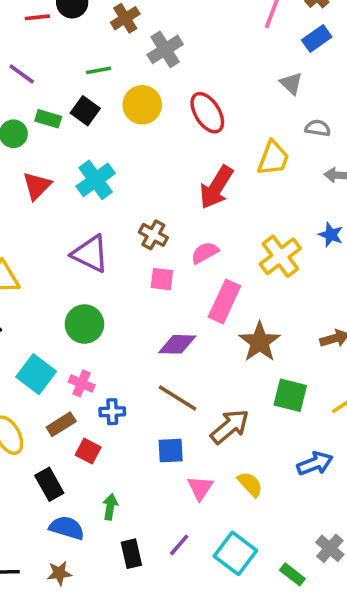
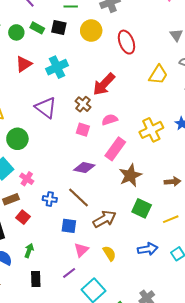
black square: (85, 111) -> (59, 28), turned -35
red arrow: (216, 187) -> (104, 84), moved
green circle: (84, 324) -> (17, 139), moved
blue cross: (112, 412) -> (50, 199), moved
purple line: (179, 545) -> (69, 273), moved

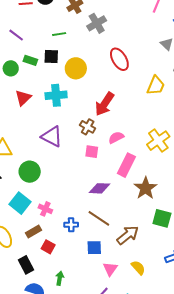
yellow circle: (91, 31) -> (76, 68), moved
cyan cross: (57, 67) -> (56, 95), turned 30

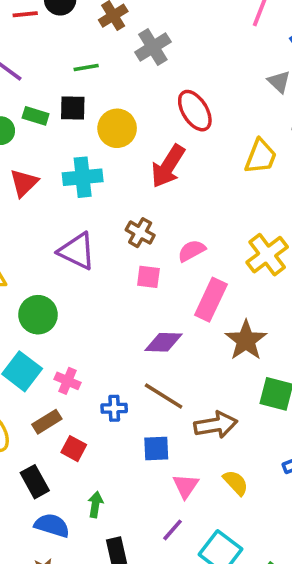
red arrow: (104, 104) -> (168, 166), moved
brown arrow: (128, 235) -> (216, 425), turned 30

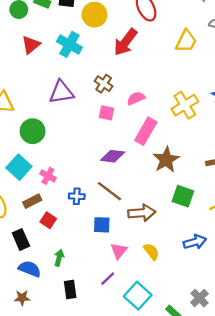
cyan cross: (83, 177) -> (69, 44), turned 30
purple triangle: (77, 251) -> (61, 92), turned -40

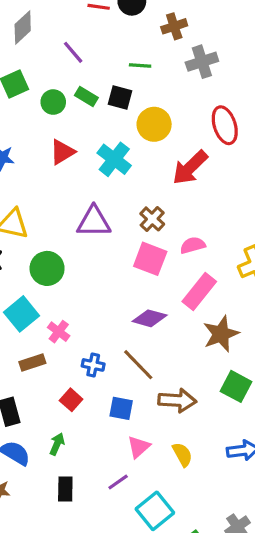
pink square: (106, 113) -> (150, 259), size x1.5
red square: (48, 220) -> (71, 400), moved

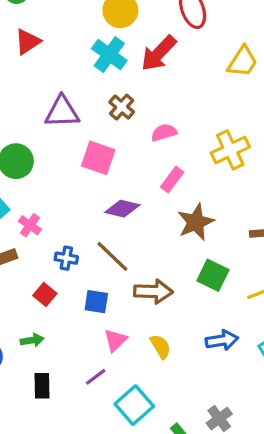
cyan cross: (114, 159) -> (109, 55), moved
pink square: (150, 259) -> (98, 158), moved
pink rectangle: (199, 292) -> (172, 180), size x0.7
green arrow: (57, 444) -> (32, 340), turned 60

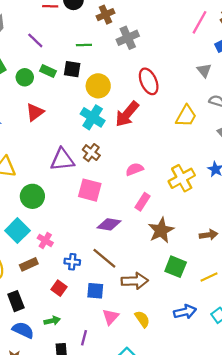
brown cross: (122, 107) -> (91, 153), moved
purple line: (96, 377) -> (84, 338), moved, turned -35

